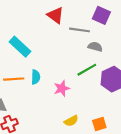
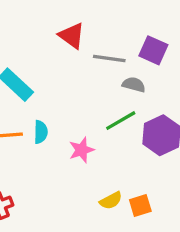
purple square: (101, 15) -> (153, 50), moved
yellow semicircle: (71, 121) -> (111, 201), moved

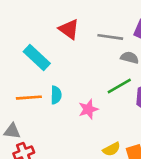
red triangle: (72, 36) -> (69, 29), moved

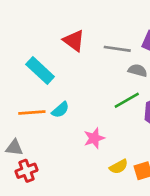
cyan semicircle: (56, 95) -> (60, 110), turned 48
pink star: (88, 109) -> (94, 138), moved

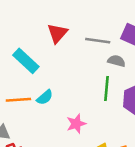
red triangle: (74, 41) -> (57, 33), turned 35
green line: (127, 100) -> (106, 89), turned -55

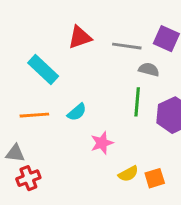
red triangle: (57, 33) -> (80, 37), turned 30
cyan semicircle: (45, 97) -> (77, 112), moved

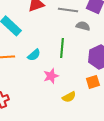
green line: (137, 102) -> (62, 48), moved
orange square: (155, 178) -> (93, 82), moved

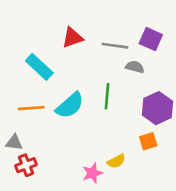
cyan semicircle: (34, 55) -> (70, 105), size x1.6
pink star: (51, 76) -> (92, 173), moved

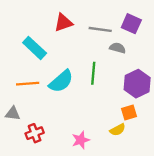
yellow semicircle: (116, 161) -> (118, 130), moved
red cross: (26, 165) -> (35, 133), moved

